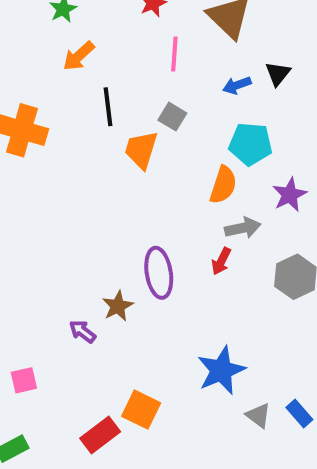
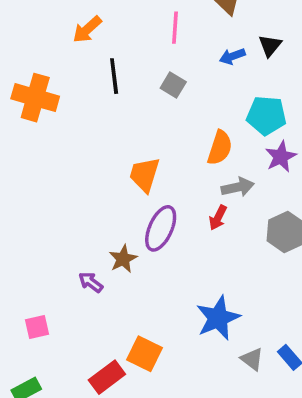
cyan pentagon: (251, 144) -> (266, 115), moved
orange trapezoid: (141, 150) -> (145, 175), moved
purple ellipse: (159, 273) -> (161, 228), turned 33

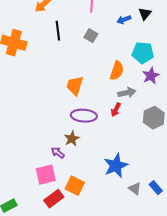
purple ellipse: (161, 228) -> (84, 116), turned 70
brown star: (123, 259) -> (72, 139), moved
purple arrow: (91, 282) -> (58, 153), moved
pink square: (37, 327) -> (46, 175), moved, size x1.5

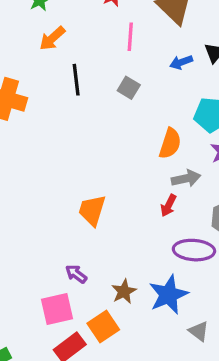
orange trapezoid: (75, 86) -> (92, 210), moved
purple ellipse: (84, 116) -> (194, 250), moved
brown star: (72, 139) -> (124, 291), moved
orange square: (75, 186) -> (103, 326), turned 30

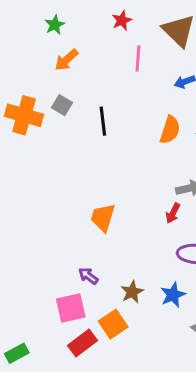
black line: (76, 80) -> (103, 121), moved
gray square: (129, 88) -> (62, 105), moved
orange semicircle: (170, 143) -> (170, 130), moved
blue star: (168, 295) -> (173, 295), size x0.7

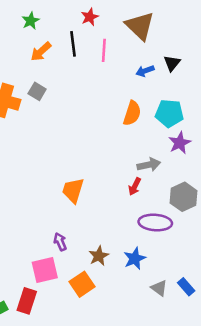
black line: (103, 121) -> (73, 44), moved
purple arrow: (88, 276) -> (60, 242), turned 30
red rectangle: (82, 343) -> (27, 301), moved, turned -35

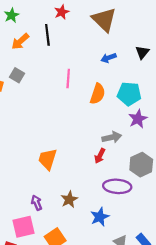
pink line: (104, 50) -> (68, 79), moved
black triangle: (172, 63) -> (142, 52), moved
brown star: (99, 256) -> (69, 199), moved

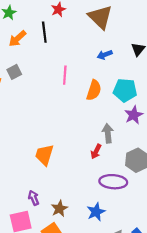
gray square: (17, 75) -> (14, 72), turned 32
gray arrow: (112, 137) -> (108, 133), turned -84
brown star: (69, 199) -> (59, 209), moved

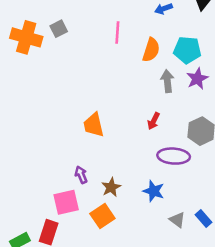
gray arrow: (108, 133) -> (167, 81), moved
orange trapezoid: (44, 155) -> (94, 125), turned -30
blue star: (96, 212) -> (154, 191), turned -30

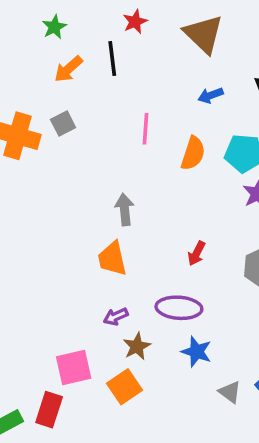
gray arrow: (167, 81) -> (125, 209), moved
purple ellipse: (174, 156) -> (179, 308), moved
purple arrow: (81, 175) -> (116, 317), moved, turned -91

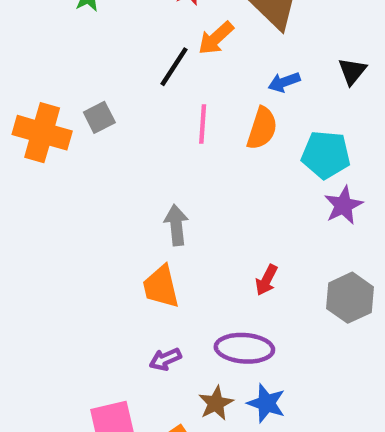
black line: (112, 59) -> (174, 67), moved, turned 40
orange arrow: (68, 69) -> (216, 38), moved
orange semicircle: (193, 153) -> (262, 128), moved
brown star: (137, 346) -> (216, 403), moved

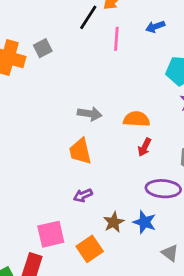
pink line: (203, 124) -> (116, 39), moved
orange semicircle: (262, 128) -> (136, 119), moved, turned -105
gray arrow: (176, 225) -> (90, 114), turned 105
purple ellipse: (244, 348) -> (163, 189), moved

